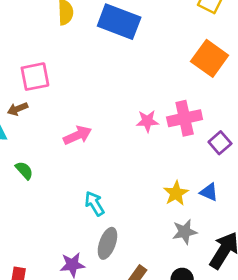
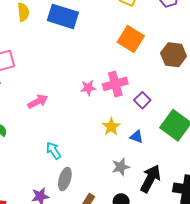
yellow star: (176, 193) -> (111, 127), moved

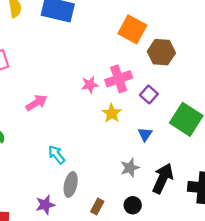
brown hexagon: (174, 55) -> (161, 52), moved
yellow star: (111, 127) -> (112, 113), moved
blue triangle: (137, 137) -> (145, 134), turned 48

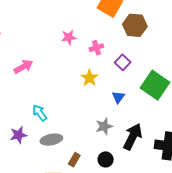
pink cross: (119, 79) -> (96, 48), size x0.6
pink star: (90, 85) -> (69, 37), moved
gray ellipse: (71, 184) -> (51, 140), turned 65
purple star: (45, 205) -> (18, 135), moved

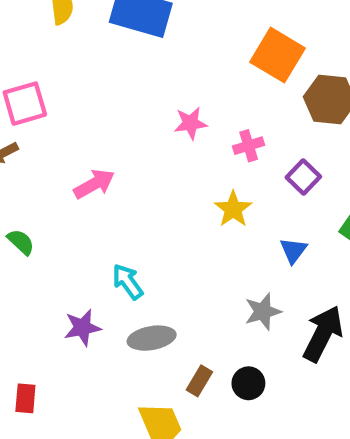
black circle: (106, 159) -> (248, 383), moved

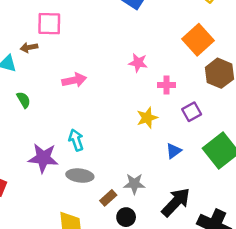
gray star: (263, 311) -> (134, 184), moved
purple star: (82, 328) -> (43, 158), size x1.4
brown rectangle: (199, 381) -> (108, 198), moved

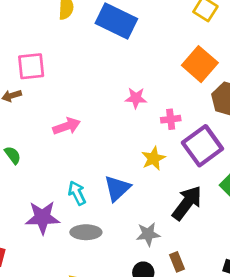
purple square: (192, 112) -> (202, 146), size x1.8
blue triangle: (174, 151) -> (117, 188), moved, size x1.5
brown rectangle: (108, 198) -> (177, 262), moved, turned -63
black arrow: (176, 202) -> (187, 203), moved

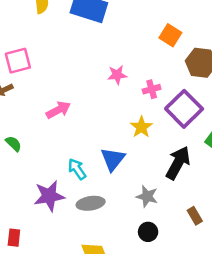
orange square: (200, 64) -> (170, 35), size x0.7
gray star: (148, 234) -> (147, 196), turned 30
brown rectangle: (177, 262) -> (195, 216), moved

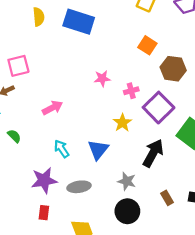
cyan arrow: (77, 169) -> (62, 149), moved
black circle: (148, 232) -> (127, 211), size x1.5
red rectangle: (14, 238) -> (44, 213), moved

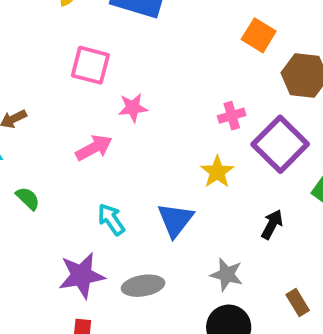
pink square: (18, 66) -> (90, 65), moved, turned 30
pink star: (102, 78) -> (133, 108), moved
black arrow: (153, 153) -> (272, 224), size x0.6

